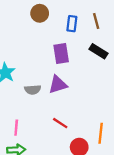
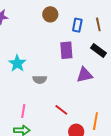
purple triangle: (58, 85) -> (84, 75), moved

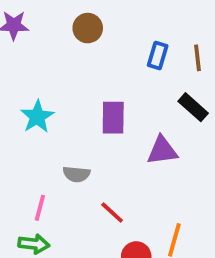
brown circle: (50, 14) -> (88, 28), moved
purple rectangle: (66, 50) -> (113, 118), moved
gray semicircle: (40, 80) -> (76, 174), moved

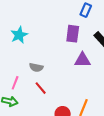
purple rectangle: (113, 118) -> (73, 34), moved
red line: (112, 213) -> (41, 88), moved

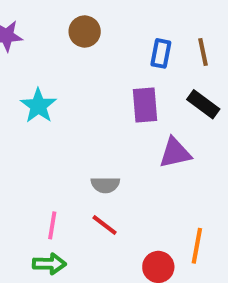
cyan star: (19, 35) -> (38, 106), moved
gray semicircle: (36, 67) -> (105, 185), moved

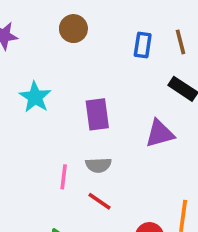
purple rectangle: (145, 105) -> (97, 114), moved
pink line: (52, 225) -> (64, 177), moved

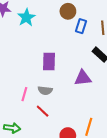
brown circle: (73, 29) -> (68, 11), moved
cyan star: (35, 97) -> (26, 17), moved

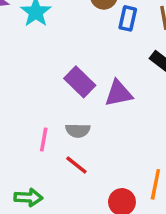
purple rectangle: (49, 62) -> (80, 82), turned -42
purple triangle: (83, 78) -> (119, 93), moved

